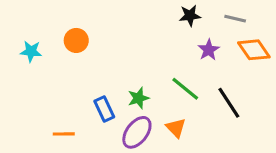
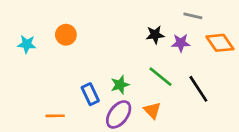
black star: (190, 16) -> (155, 35), moved
gray line: (235, 19) -> (193, 16), moved
purple star: (209, 50) -> (181, 43), turned 30

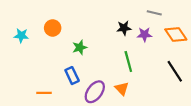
green line: (160, 77) -> (128, 61), turned 36
green star: (120, 85) -> (80, 47), moved
black line: (198, 89) -> (175, 71), moved

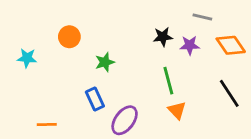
cyan star: (21, 36) -> (27, 58), moved
orange triangle: (122, 89) -> (177, 110), moved
orange line: (44, 93) -> (47, 124), moved

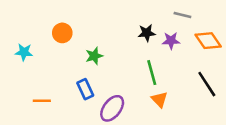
orange line: (47, 124) -> (42, 101), moved

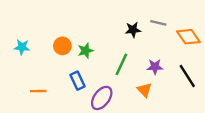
gray line: (182, 15) -> (158, 23), moved
orange circle: (62, 33) -> (62, 46), moved
purple star: (171, 41) -> (155, 67), moved
green line: (152, 73) -> (121, 64), moved, turned 40

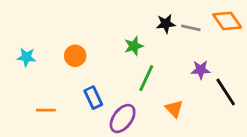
black star: (133, 30) -> (166, 24), moved
orange diamond: (188, 37) -> (227, 21), moved
green star: (86, 51) -> (134, 46), moved
purple star: (155, 67) -> (201, 70), moved

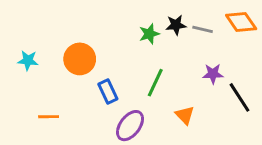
green star: (134, 46) -> (149, 34), moved
orange circle: (75, 56) -> (80, 59), size x1.4
blue rectangle: (93, 98) -> (108, 92), moved

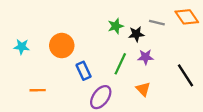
black star: (176, 25) -> (136, 34), moved
purple star: (213, 74) -> (145, 57), moved

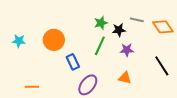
orange diamond: (187, 17) -> (163, 27), moved
green line: (120, 64) -> (100, 46), moved
orange triangle: (143, 89) -> (125, 78), turned -32
orange line: (38, 90) -> (32, 87), moved

